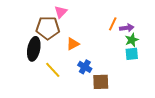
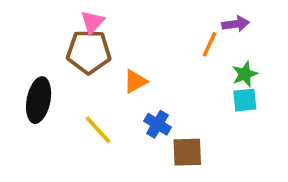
pink triangle: (61, 12) -> (92, 22), moved
purple arrow: (127, 28) -> (236, 24), moved
black ellipse: (34, 49) -> (39, 100), moved

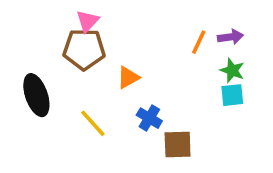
purple arrow: (236, 24) -> (230, 37), moved
green star: (245, 74) -> (232, 70), turned -30
black ellipse: (39, 100) -> (36, 95), turned -30

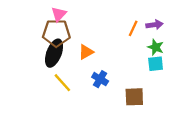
black ellipse: (36, 95) -> (54, 53), moved, turned 40
brown square: (178, 145) -> (134, 97), moved

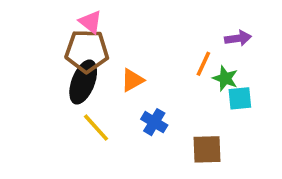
pink triangle: (59, 14) -> (90, 22), turned -35
orange line: (133, 28) -> (203, 64), moved
green star: (156, 47) -> (225, 78), moved

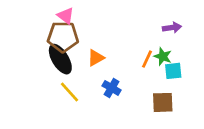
orange line: (203, 64) -> (147, 59), moved
black ellipse: (83, 82) -> (60, 59), turned -52
brown square: (207, 149) -> (163, 102), moved

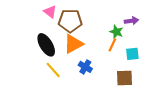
brown pentagon: (63, 37) -> (70, 21), moved
green star: (163, 56) -> (116, 32), moved
orange triangle: (96, 58) -> (73, 44), size x1.5

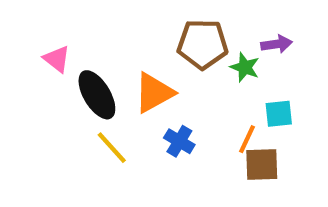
pink triangle: (50, 12) -> (57, 59), moved
brown pentagon: (70, 21) -> (203, 44), moved
orange line: (112, 45) -> (247, 139), moved

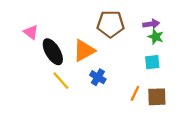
green star: (245, 67) -> (156, 37), moved
orange line: (247, 139) -> (135, 93), moved
brown square: (262, 165) -> (157, 97), moved

